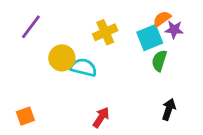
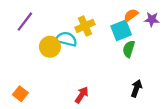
purple star: (174, 30) -> (152, 19), moved
cyan semicircle: (84, 67) -> (66, 39), moved
orange square: (25, 116) -> (20, 94), turned -32

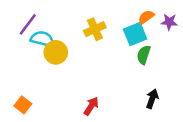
cyan semicircle: (66, 39) -> (42, 39), moved

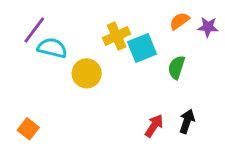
cyan square: (135, 34) -> (142, 48), moved
yellow circle: (56, 52) -> (87, 73), moved
red arrow: (91, 106) -> (154, 126), moved

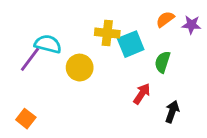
purple line: (34, 30) -> (30, 59), moved
yellow cross: (117, 36) -> (107, 33), turned 30
red arrow: (154, 126) -> (142, 94), moved

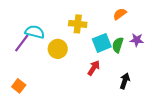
purple star: (191, 25) -> (137, 40), moved
cyan square: (131, 44) -> (102, 43), moved
red arrow: (142, 94) -> (94, 68), moved

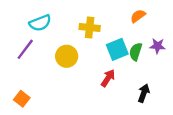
cyan semicircle: (35, 32) -> (40, 23), moved, turned 144

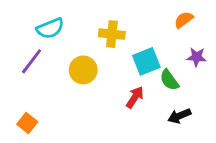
orange semicircle: (138, 16) -> (184, 20), moved
green semicircle: (136, 52) -> (169, 80), moved, turned -54
black arrow: (144, 93) -> (179, 116), turned -132

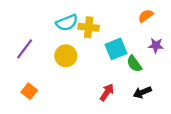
cyan semicircle: (50, 28) -> (67, 23), moved
red arrow: (135, 97) -> (107, 92), moved
orange square: (27, 123) -> (29, 91), moved

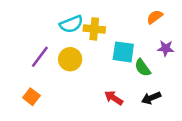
purple line: (25, 49) -> (40, 57), moved
cyan square: (116, 49) -> (123, 52), turned 30
red arrow: (107, 92) -> (114, 98), turned -90

